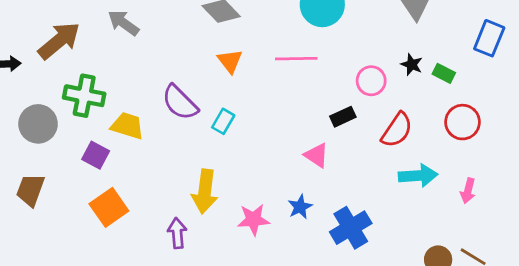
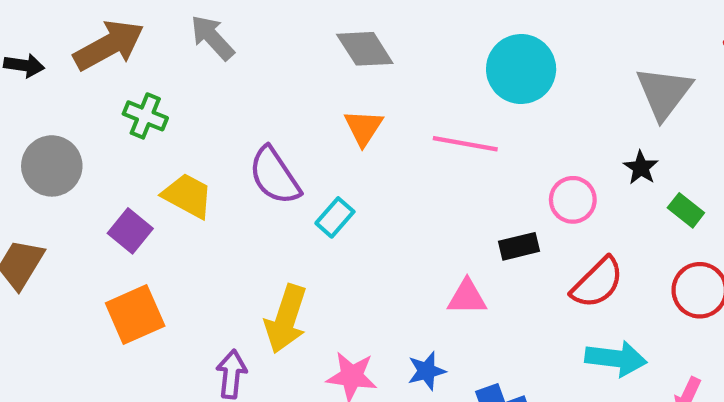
black star: (412, 65) -> (641, 168), moved
green cross: (84, 96) -> (145, 116), moved, size x0.7
pink triangle: (316, 155) -> (467, 297), turned -44

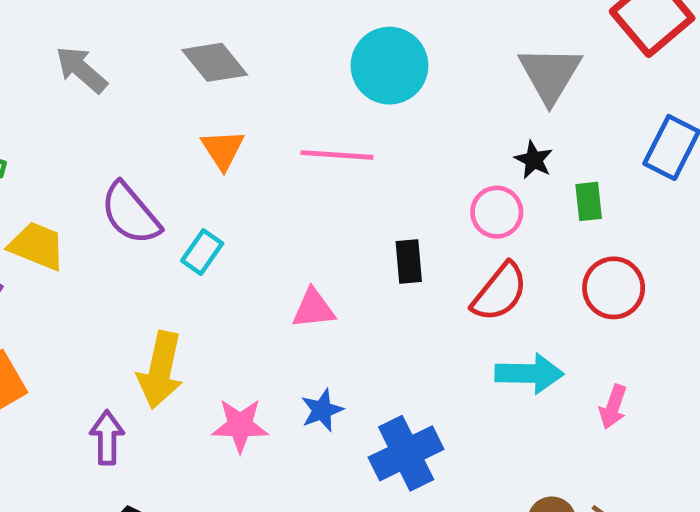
gray arrow: (212, 38) -> (81, 70), moved
pink circle: (573, 200) -> (497, 212), moved
green rectangle: (686, 210) -> (589, 201), turned 52
black rectangle: (519, 246) -> (409, 261), turned -75
pink triangle: (467, 297) -> (313, 309), moved

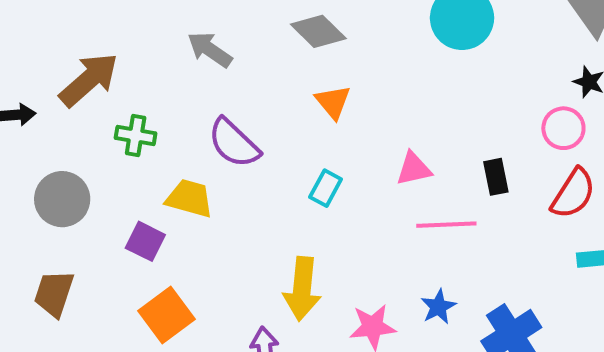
pink line: (337, 155) -> (446, 225), moved
purple semicircle: (130, 213) -> (234, 143), moved
pink triangle: (313, 309) -> (414, 169), moved

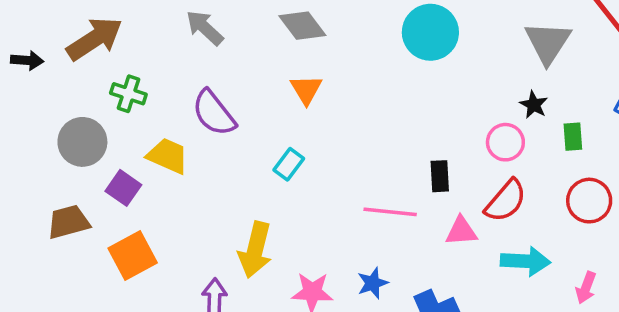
pink triangle: (414, 169) -> (461, 231), moved
gray circle: (62, 199) -> (82, 142), moved
brown trapezoid: (54, 293) -> (68, 222), moved, turned 48

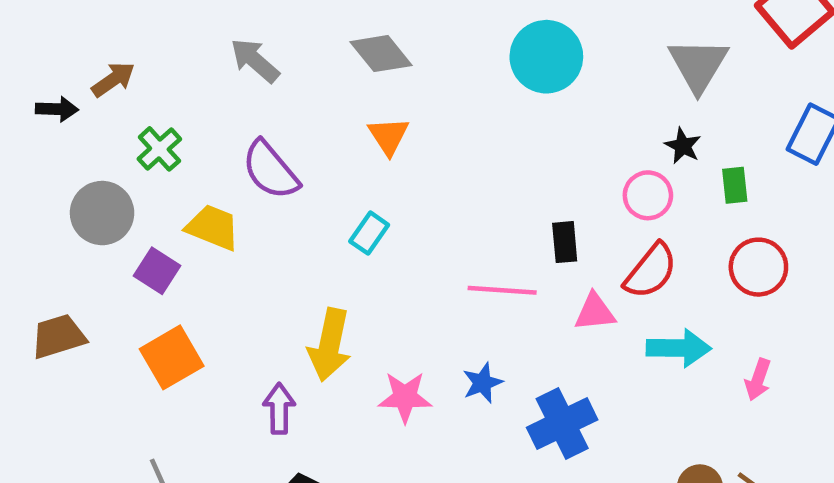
brown arrow: (94, 39) -> (113, 79), size x0.6
black arrow: (27, 60) -> (57, 109), moved
green cross: (128, 94) -> (159, 149), turned 32
brown trapezoid: (68, 222) -> (58, 336), moved

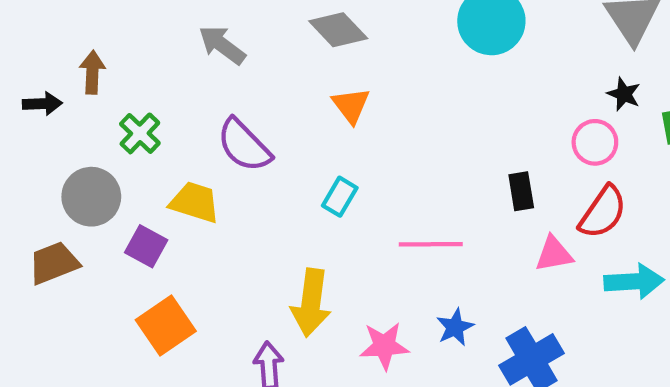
brown arrow: (113, 79) -> (92, 72), turned -48
pink line: (502, 290) -> (431, 244), moved
brown trapezoid: (58, 336) -> (54, 263), moved

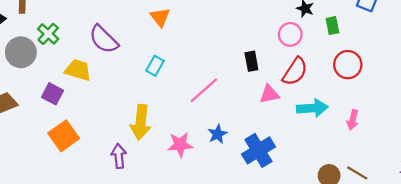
gray circle: (91, 197) -> (21, 52), moved
pink line: (431, 244) -> (204, 90), turned -40

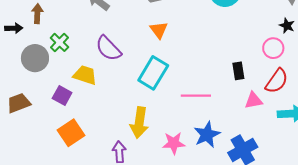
cyan rectangle: (155, 66) -> (153, 73), size x1.8
pink line: (204, 90) -> (196, 96), turned 40
blue star: (218, 134) -> (207, 135), size x1.5

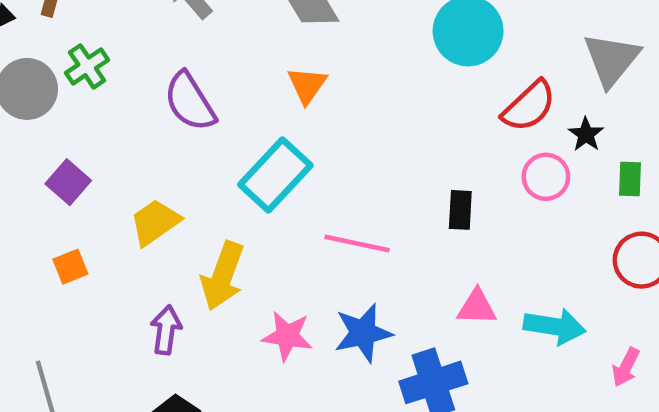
yellow trapezoid: (85, 75) -> (155, 222), moved, turned -65
red semicircle: (277, 81) -> (529, 106), moved
pink triangle: (254, 100) -> (477, 307), moved
orange square: (71, 133) -> (70, 267), size x0.6

